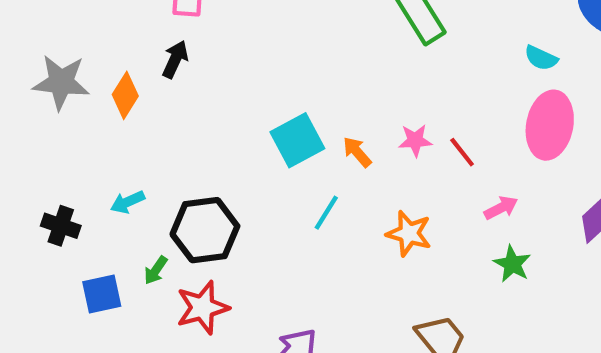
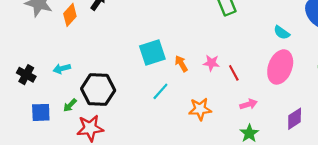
orange star: (409, 234) -> (200, 109), turned -30

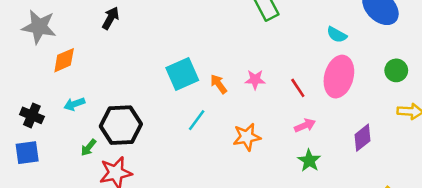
orange diamond: (70, 15) -> (64, 60), moved, turned 30
red line: (234, 73) -> (298, 88), moved
blue square: (41, 112) -> (27, 153), moved

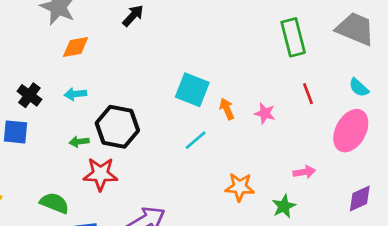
cyan square: (182, 74) -> (192, 90), turned 32
red line: (298, 88) -> (308, 94), moved
orange star: (247, 137) -> (240, 187), moved
green arrow: (89, 148) -> (79, 142), turned 30
green star: (309, 161) -> (284, 206), moved

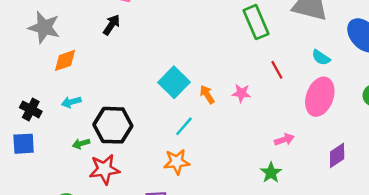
cyan square: (192, 90) -> (174, 82), turned 32
orange star: (240, 187) -> (177, 162), moved

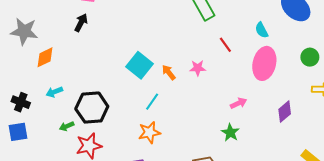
cyan semicircle: (321, 57) -> (262, 30), turned 35

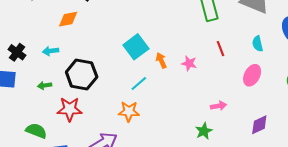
orange diamond: (45, 57) -> (68, 19), moved
pink ellipse: (264, 63) -> (252, 75), size x0.7
green arrow: (67, 126) -> (45, 85), moved

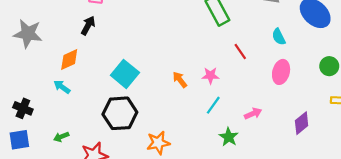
cyan square: (136, 47) -> (125, 74), moved
cyan arrow: (50, 51) -> (62, 87), moved, turned 56
black hexagon: (82, 75) -> (120, 113), moved
cyan line: (139, 84) -> (213, 105), moved
green star: (204, 131) -> (229, 137), moved

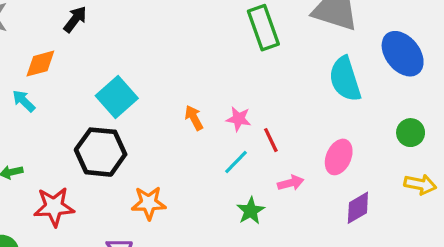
cyan semicircle: (279, 37) -> (345, 79), size x1.8
red line: (240, 52) -> (271, 140), moved
pink ellipse: (281, 72) -> (339, 157), moved

